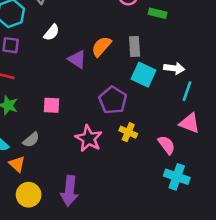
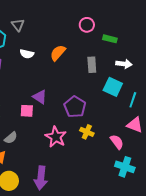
white semicircle: (52, 32) -> (27, 54), turned 64
orange semicircle: (101, 47) -> (58, 53), moved
purple triangle: (77, 59) -> (40, 97), moved
white arrow: (174, 68) -> (124, 64), moved
cyan square: (144, 75) -> (113, 87), moved

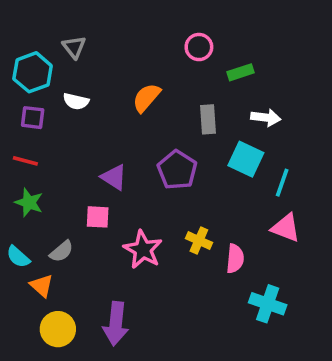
green rectangle: (110, 39) -> (240, 72), turned -32
white semicircle: (27, 54) -> (76, 101), moved
purple pentagon: (75, 107) -> (177, 170), moved
pink square: (27, 111) -> (98, 217), moved
pink semicircle: (117, 142) -> (235, 259), moved, turned 42

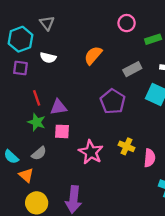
gray rectangle: (208, 119) -> (132, 69), turned 66
red line: (25, 161) -> (37, 98), moved, turned 56
purple triangle: (114, 177) -> (59, 107), moved, turned -42
green star: (29, 203) -> (37, 122), moved

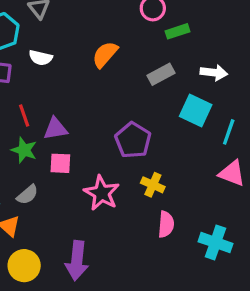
green rectangle: (153, 39) -> (178, 31), moved
purple pentagon: (113, 101) -> (133, 140), moved
pink semicircle: (150, 158) -> (166, 224), moved

